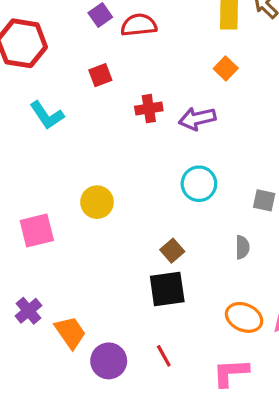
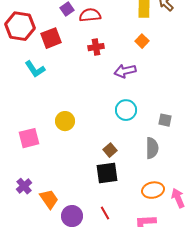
red square: (100, 75) -> (51, 38), moved, size x1.5
red cross: (149, 109) -> (96, 47), moved
gray semicircle: (242, 247) -> (152, 148), size x1.5
orange ellipse: (244, 317) -> (153, 190), turned -35

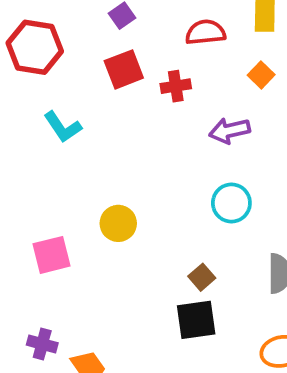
red semicircle: (90, 15) -> (205, 32), moved
red square: (51, 38) -> (124, 69), moved
purple cross: (24, 186) -> (42, 344), turned -35

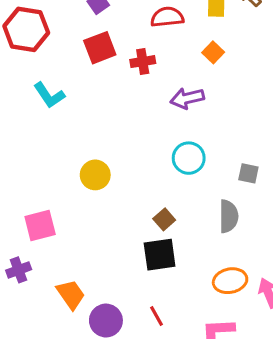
pink square: (51, 255) -> (40, 226), moved
purple cross: (42, 344) -> (19, 270), moved, turned -35

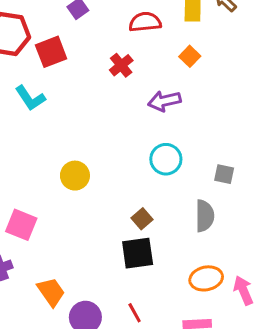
red square: (100, 48) -> (51, 52), moved
red cross: (143, 62) -> (121, 65), turned -30
pink square: (40, 226) -> (21, 225), turned 36

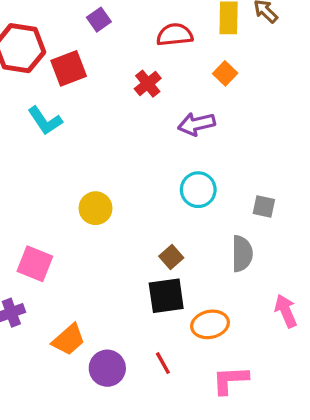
orange ellipse: (206, 278) -> (210, 324), moved
pink arrow: (243, 290) -> (286, 311), moved
orange trapezoid: (51, 292) -> (69, 340), turned 84

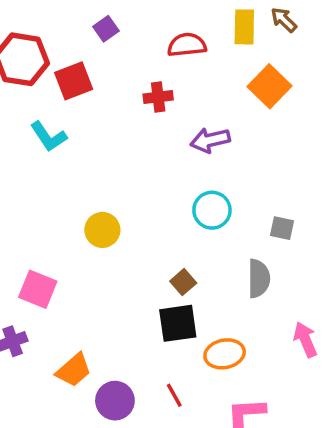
orange square: (225, 73) -> (269, 86), moved, size x1.6
red cross: (148, 84) -> (158, 97), turned 32

